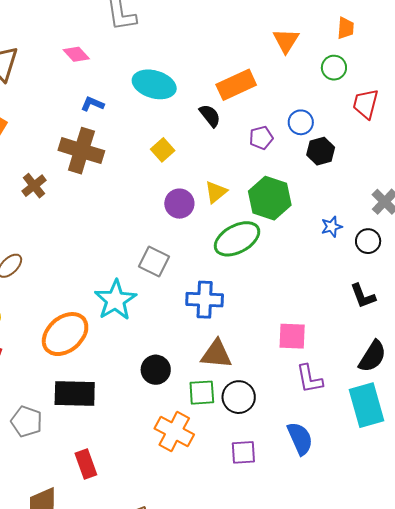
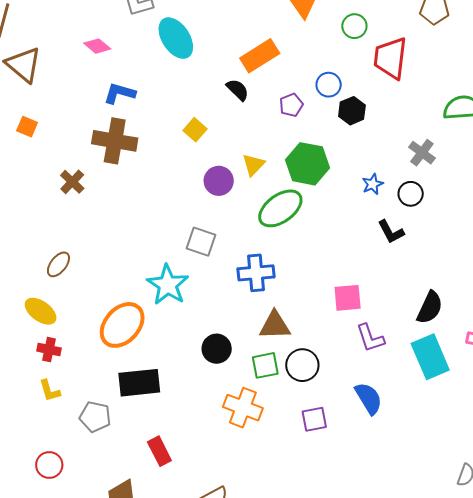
cyan ellipse: (154, 84) -> (176, 38), moved, turned 48
blue L-shape: (92, 104) -> (119, 93), size x1.4
red trapezoid: (366, 104) -> (390, 58), size x1.4
black L-shape: (363, 296) -> (391, 232), moved

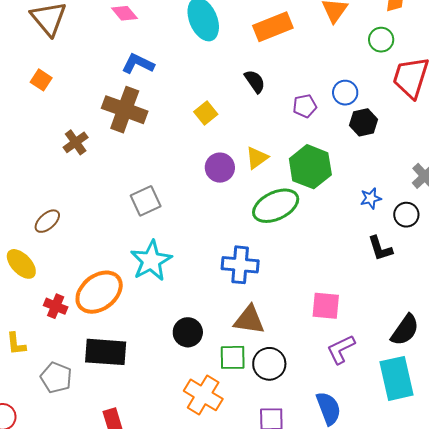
orange rectangle: (260, 56) -> (273, 27), moved
gray square: (201, 242) -> (146, 201), moved, turned 36
purple L-shape: (370, 338) -> (341, 349), turned 72
red cross: (49, 350) -> (56, 306), moved

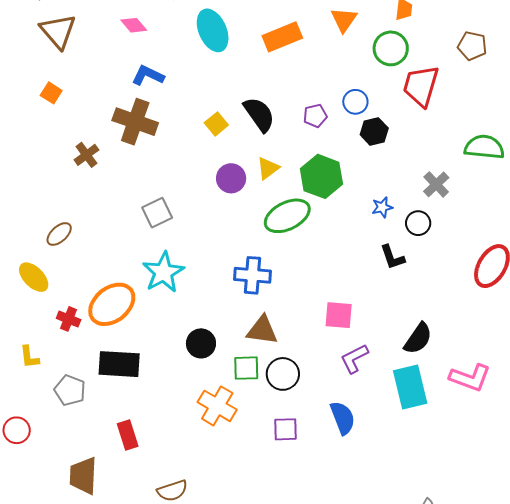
green circle: (381, 40) -> (391, 48), size x1.4
black semicircle: (255, 81) -> (259, 114), moved, size x1.5

